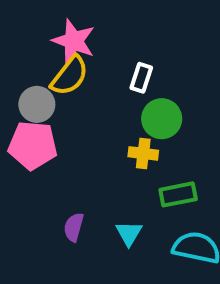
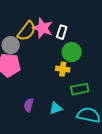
pink star: (74, 41) -> (43, 28), moved
cyan triangle: (129, 233) -> (56, 108), turned 40

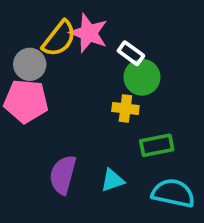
white rectangle: (62, 32) -> (131, 53), moved, turned -72
purple semicircle: (29, 105) -> (63, 175), size x1.5

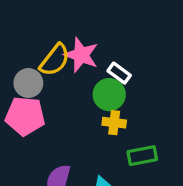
green circle: (142, 77) -> (109, 95), moved

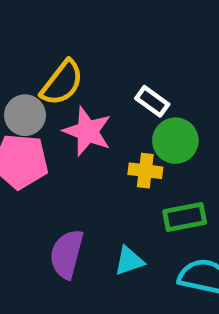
pink star: (81, 55) -> (87, 131), moved
green circle: (109, 95) -> (175, 141), moved

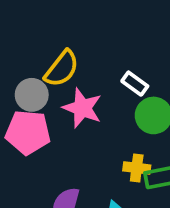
yellow cross: (145, 171) -> (137, 168), moved

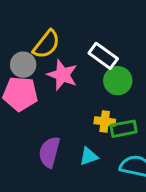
white rectangle: (135, 84) -> (103, 56), size x1.4

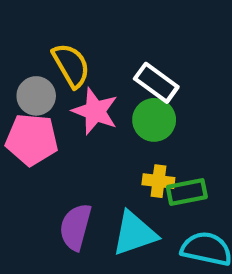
yellow semicircle: (46, 44) -> (71, 65), turned -68
green circle: (118, 81) -> (154, 120), moved
cyan triangle: (89, 156) -> (134, 233), size x1.6

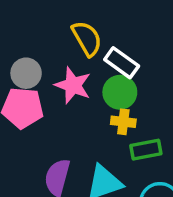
yellow semicircle: (71, 65) -> (87, 38), moved
yellow cross: (158, 181) -> (123, 122), moved

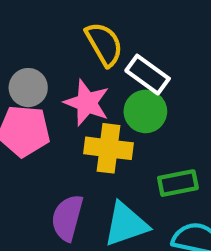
yellow cross: (123, 122) -> (108, 148), moved, size x1.5

